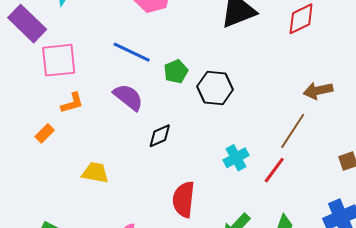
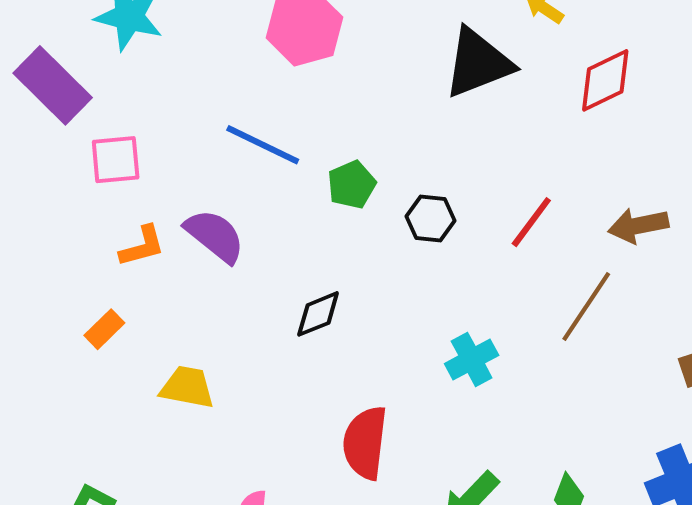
pink square: (59, 60) -> (116, 160), size x0.7
black hexagon: (215, 88) -> (430, 219), size x0.7
purple semicircle: (128, 97) -> (215, 236), moved
orange rectangle: (45, 133) -> (104, 329), moved
red line: (274, 170) -> (531, 222), moved

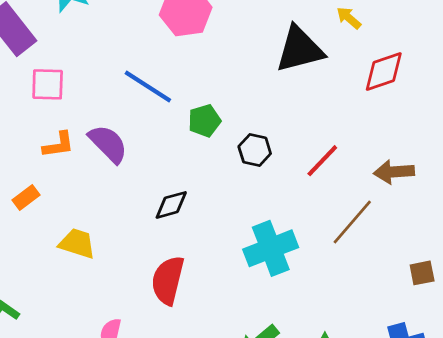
cyan cross: (472, 359) -> (271, 248), size x1.5
red semicircle: (365, 443) -> (168, 280), moved

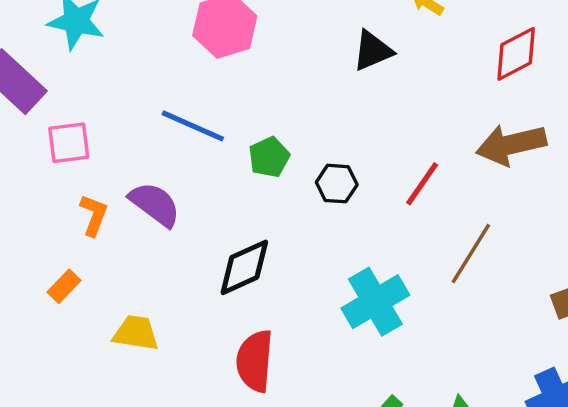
black triangle: (300, 49) -> (373, 51), size x0.7
red diamond: (384, 72) -> (516, 54), moved
orange L-shape: (58, 145) -> (94, 215), turned -52
brown arrow: (394, 172) -> (511, 144), moved, size x1.4
black diamond: (171, 205) -> (244, 267), size x1.4

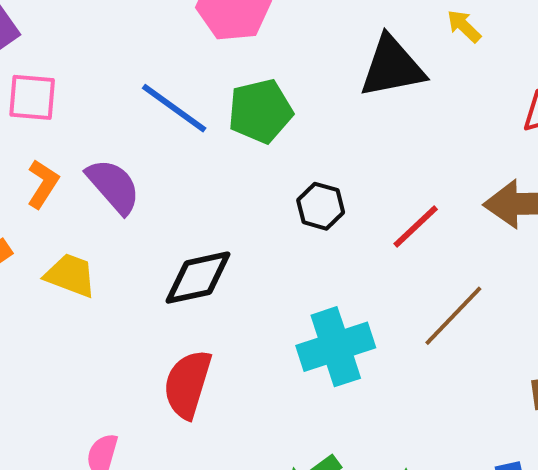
black triangle: (373, 51) -> (392, 67), size x1.4
green pentagon: (269, 157) -> (260, 111), moved, size x1.4
yellow trapezoid: (136, 333) -> (70, 275), moved

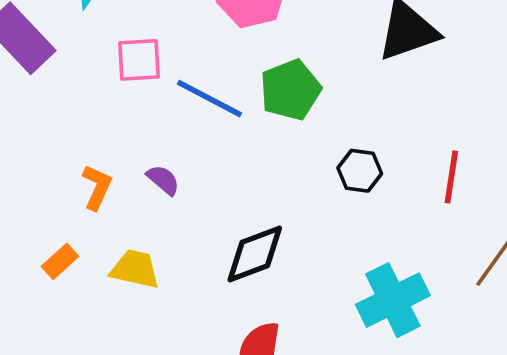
pink square: (32, 97) -> (139, 60), moved
purple semicircle: (113, 186) -> (163, 180), size x0.6
red line: (416, 227) -> (451, 177), turned -30

